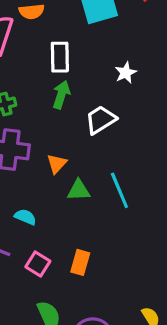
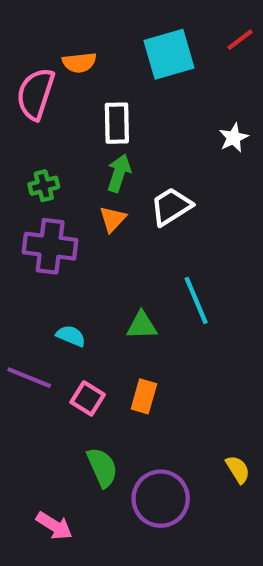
white star: (126, 73) -> (234, 138), moved
orange triangle: (57, 164) -> (113, 219), moved
green triangle: (79, 190) -> (142, 325), moved

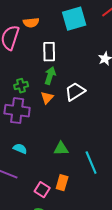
green cross: (44, 186) -> (21, 86), moved
cyan line: (196, 300) -> (91, 163), moved
cyan semicircle: (71, 336) -> (20, 149), moved
pink square: (88, 398) -> (42, 190), moved

